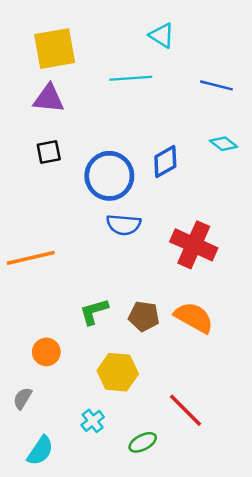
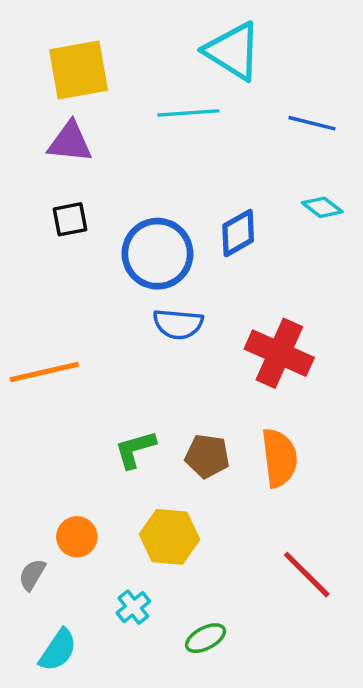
cyan triangle: (162, 35) -> (233, 51), size x1.6
orange semicircle: (194, 317) -> (279, 458), turned 54
orange circle: (46, 352) -> (77, 537), moved
red line: (185, 410) -> (307, 575), moved

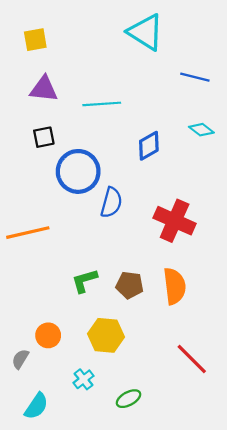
yellow square: (79, 70) -> (35, 40), moved, size x0.6
cyan line: (188, 113) -> (102, 104), moved
blue circle: (157, 254) -> (78, 171), moved
blue semicircle: (178, 324) -> (111, 203), turned -80

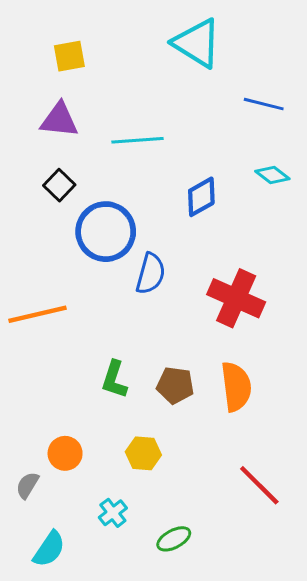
yellow square: (35, 40) -> (69, 56), moved
black square: (44, 137) -> (59, 185), turned -35
green L-shape: (85, 281) -> (114, 379), turned -56
yellow hexagon: (106, 335) -> (143, 453), size x0.7

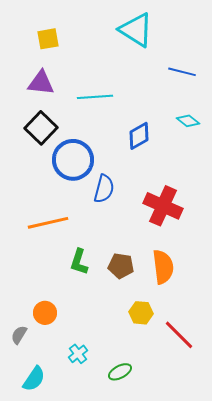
black square: (59, 185) -> (41, 128), size x1.5
orange line: (38, 314) -> (48, 223), moved
yellow hexagon: (143, 453) -> (141, 313), moved

